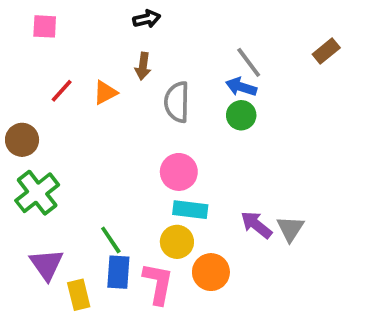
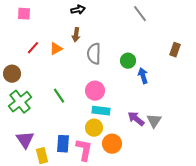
brown rectangle: (326, 51) -> (175, 50), moved, turned -32
gray line: (249, 62) -> (140, 14), moved
blue arrow: (241, 87) -> (143, 76), moved, turned 56
green line: (111, 240) -> (59, 96), moved

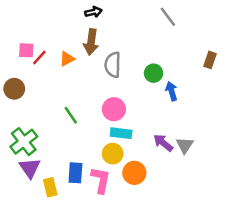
pink square: (24, 14) -> (26, 50), moved
brown arrow: (76, 35) -> (91, 42), size x1.5
green cross: (20, 102) -> (24, 142), moved

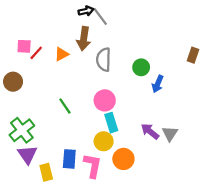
gray line: (168, 17) -> (100, 17), moved
blue arrow: (172, 91) -> (158, 84), turned -140
cyan rectangle: (121, 133) -> (111, 123), turned 66

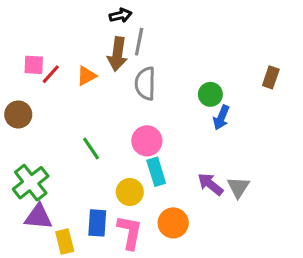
gray line: (100, 17) -> (139, 42), moved, turned 48
green circle: (141, 67) -> (210, 94), moved
yellow circle: (104, 141) -> (130, 192), moved
purple triangle: (27, 155) -> (38, 217), turned -50

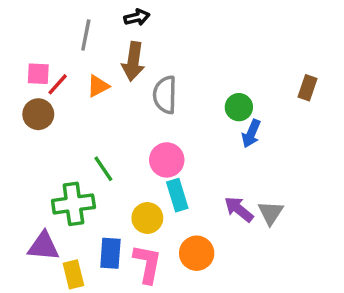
gray line: (139, 42) -> (86, 35), moved
brown circle: (18, 114) -> (38, 114), moved
green cross: (31, 183) -> (73, 204), moved, turned 30

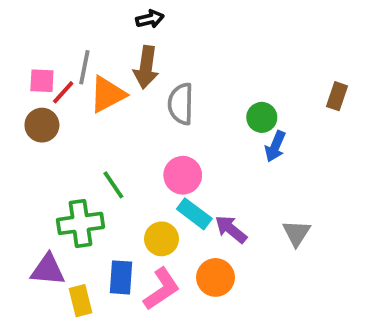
gray line: (86, 35) -> (84, 67), moved
orange triangle: (98, 86) -> (108, 94), size x1.5
cyan rectangle: (177, 195) -> (194, 214), turned -36
purple arrow: (239, 209) -> (231, 229), moved
pink L-shape: (147, 264) -> (162, 289), turned 45

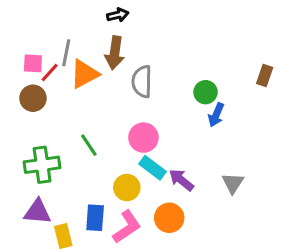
green cross: (81, 223) -> (42, 165), moved

